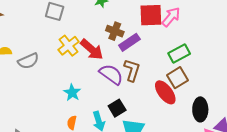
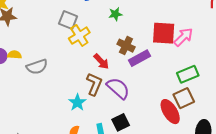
yellow cross: (69, 46) -> (79, 36), moved
red arrow: (92, 49) -> (101, 61), size x0.7
brown L-shape: (132, 70) -> (94, 84), moved

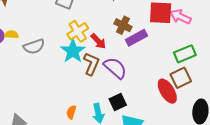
yellow cross: (79, 36) -> (78, 31), moved
pink arrow: (183, 37) -> (180, 17), turned -110
cyan star: (77, 102) -> (73, 51), moved, size x1.4

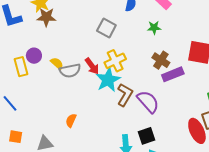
yellow semicircle: (11, 35) -> (57, 63), moved, turned 32
red arrow: (98, 41) -> (92, 66), moved
orange semicircle: (71, 112) -> (71, 120), moved

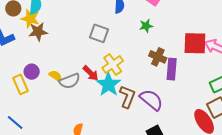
purple rectangle: (173, 74) -> (172, 69), turned -55

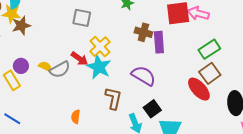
brown L-shape: (127, 97) -> (113, 98), moved

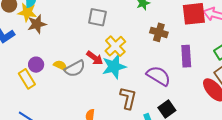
purple rectangle: (159, 42) -> (186, 56), moved
cyan star: (99, 67) -> (114, 67), turned 30

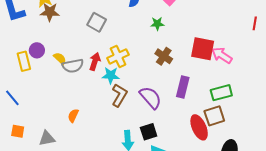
gray square: (97, 17) -> (97, 22), moved
red arrow: (95, 58) -> (95, 61), turned -126
cyan star: (114, 67) -> (111, 75), size x0.7
brown L-shape: (128, 98) -> (119, 95), moved

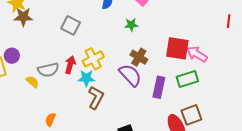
yellow semicircle: (60, 58) -> (32, 82), moved
green rectangle: (221, 93) -> (187, 79), moved
purple semicircle: (150, 98) -> (130, 75), moved

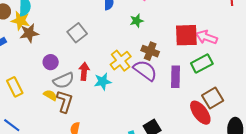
gray square: (71, 25) -> (77, 33), turned 36
purple circle: (12, 56) -> (51, 62), moved
yellow cross: (93, 59) -> (121, 61), moved
brown L-shape: (96, 98) -> (65, 101), moved

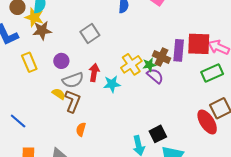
green star: (137, 21) -> (149, 65), moved
purple semicircle: (145, 70) -> (155, 76), size x0.7
purple rectangle: (175, 77) -> (179, 50), moved
yellow rectangle: (15, 87) -> (29, 62), moved

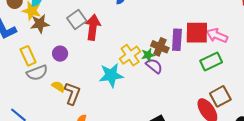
gray square: (90, 34) -> (77, 19), moved
red arrow: (94, 73) -> (93, 27), moved, size x1.4
gray semicircle: (73, 80) -> (37, 73), moved
cyan star: (112, 84) -> (111, 75), size x1.4

